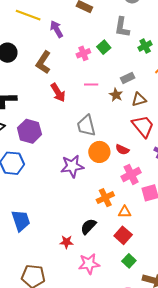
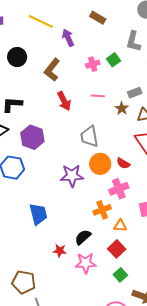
pink cross: (131, 174) -> (119, 189), moved
blue trapezoid: (21, 221) -> (38, 214), moved
pink star: (89, 264) -> (86, 263), moved

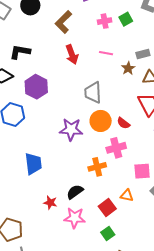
orange triangle: (120, 226) -> (127, 195), moved

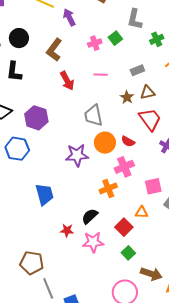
black L-shape: (20, 52) -> (14, 72), moved, turned -85
brown star: (128, 68) -> (127, 97), moved

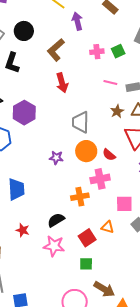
pink line: (101, 75) -> (110, 82), moved
purple star: (77, 155) -> (56, 158), size x0.6
red star: (67, 230) -> (23, 230), moved
green square: (128, 253) -> (86, 264), turned 32

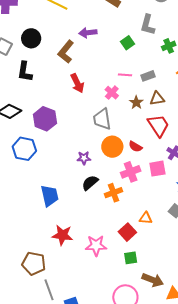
purple arrow: (77, 21) -> (88, 33), moved, turned -72
pink cross: (97, 52) -> (112, 93), moved, turned -32
pink square: (124, 204) -> (157, 169), moved
black semicircle: (56, 220) -> (90, 183), moved
red star: (23, 230) -> (62, 235), size x1.5

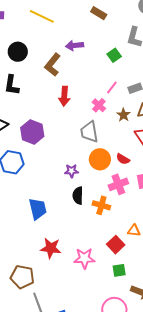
pink line: (125, 75) -> (112, 88), turned -56
red arrow: (77, 83) -> (64, 96), turned 30
black semicircle: (90, 183) -> (78, 196), turned -48
orange cross: (114, 193) -> (101, 205), turned 36

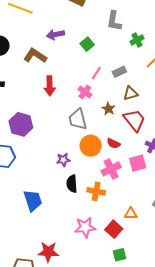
green square: (114, 55) -> (87, 44), moved
brown L-shape: (53, 65) -> (35, 56), turned 90
brown star: (123, 115) -> (109, 109), moved
red star: (51, 248) -> (48, 252), moved
pink star: (84, 258) -> (85, 227), moved

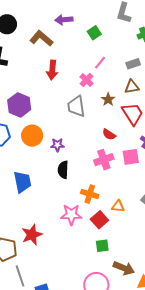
gray rectangle: (119, 72) -> (133, 64), moved
orange circle: (91, 146) -> (32, 136), moved
orange cross: (96, 191) -> (90, 194), moved
red star: (48, 252) -> (32, 235), turned -30

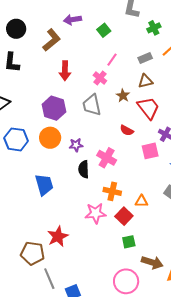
brown L-shape: (41, 38) -> (52, 40), turned 105
purple hexagon: (19, 105) -> (54, 108), moved
pink cross: (104, 160) -> (107, 158), moved, turned -36

